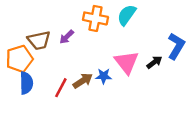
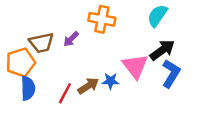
cyan semicircle: (127, 15) -> (157, 16), moved
blue L-shape: (176, 46) -> (171, 74), moved
black arrow: (154, 62) -> (162, 50), moved, size x1.5

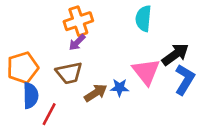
cyan semicircle: (157, 16) -> (143, 19), moved, turned -30
orange cross: (102, 19) -> (78, 21), moved, turned -30
brown trapezoid: (41, 43) -> (69, 73), moved
red line: (65, 93) -> (49, 114), moved

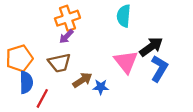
blue star: (120, 88) -> (101, 87), moved

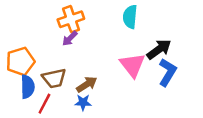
brown trapezoid: (59, 63) -> (54, 78), moved
blue star: (101, 87) -> (83, 102), moved

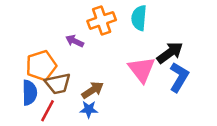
orange cross: (71, 19) -> (102, 20), moved
purple arrow: (70, 38) -> (75, 41), turned 70
orange pentagon: (20, 61) -> (41, 66), moved

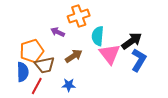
cyan semicircle: (139, 18) -> (98, 36), moved
brown arrow: (93, 90) -> (74, 56), moved

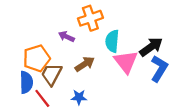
brown trapezoid: (45, 65) -> (51, 74), turned 130
red line: (37, 86) -> (42, 98), turned -66

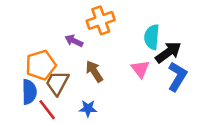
cyan semicircle: (112, 41) -> (152, 37), moved
pink triangle: (126, 62) -> (140, 69), size x0.7
brown arrow: (85, 64) -> (94, 71), turned -90

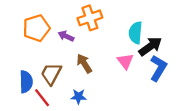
orange pentagon: (41, 65) -> (36, 28), moved

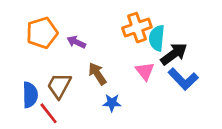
orange cross: (90, 18) -> (137, 28), moved
blue L-shape: (158, 68) -> (183, 79), turned 105
blue star: (79, 97) -> (112, 103), moved

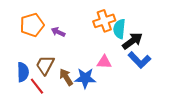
pink triangle: (145, 71) -> (104, 62), moved, turned -49
brown arrow: (97, 74) -> (66, 77), moved
blue star: (112, 103) -> (85, 78), size x1.5

